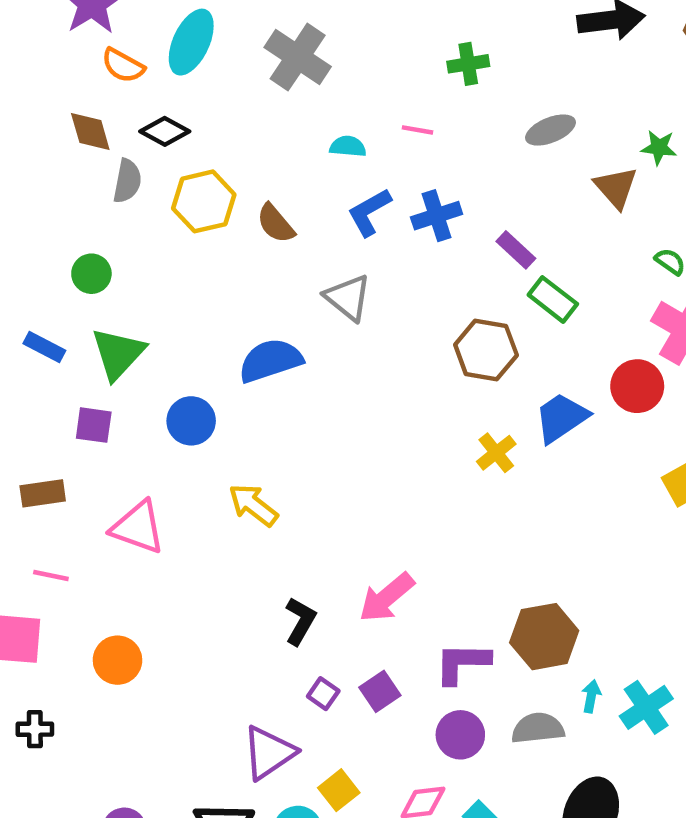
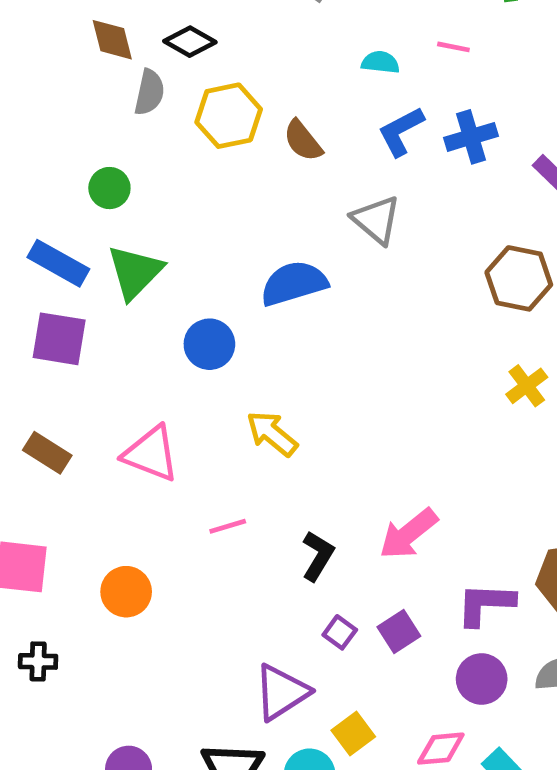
blue rectangle: (44, 347) -> (58, 263), size x1.4
purple square: (94, 425) -> (59, 339), moved, size x1.4
brown rectangle: (43, 493) -> (47, 453), moved, turned 39
pink line: (51, 576) -> (228, 526), moved, turned -30

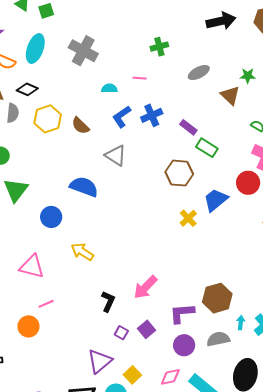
blue semicircle: (294, 283) -> (84, 187), turned 44
pink line: (228, 526) -> (46, 304), moved

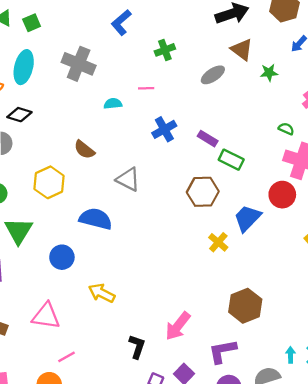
brown triangle: (230, 95) -> (242, 50), moved
blue L-shape: (122, 117) -> (121, 22), moved
yellow hexagon: (48, 119) -> (49, 182), moved
brown hexagon: (217, 298) -> (245, 306), moved

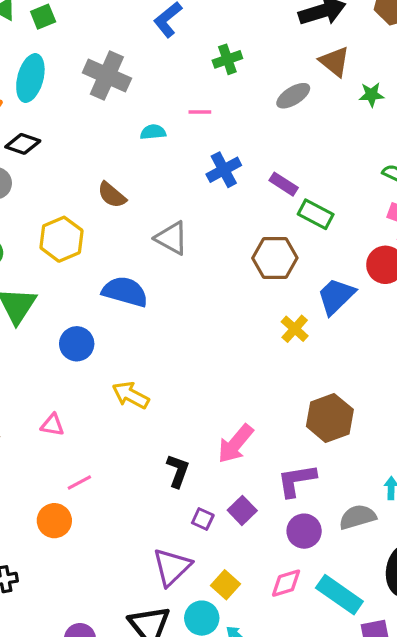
pink triangle: (46, 316) -> (52, 425), size x0.6

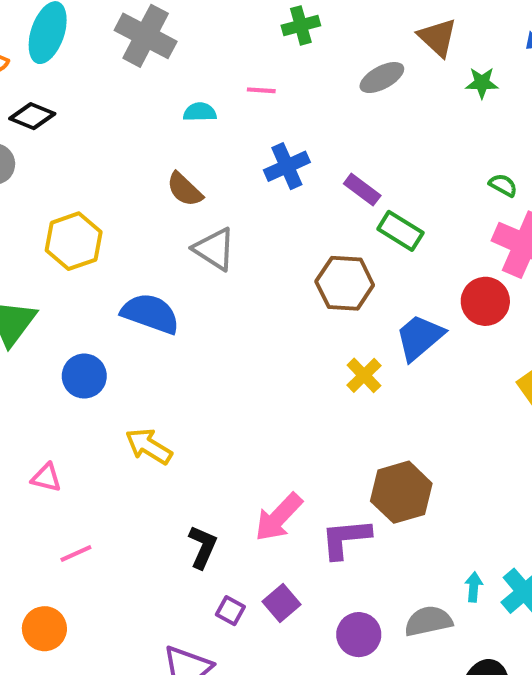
brown semicircle: (112, 195) -> (185, 189), moved
purple L-shape: (296, 480) -> (346, 538), moved
orange circle: (54, 521) -> (44, 629), moved

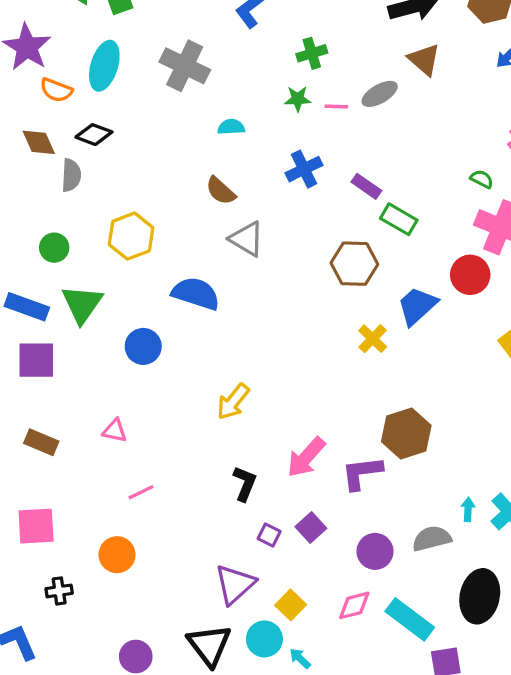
green star: (482, 83) -> (298, 99), moved
pink line: (261, 90) -> (336, 106), moved
yellow arrow: (149, 446) -> (233, 402), moved, turned -81

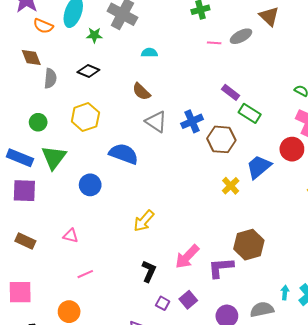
green star: (298, 99) -> (94, 35), moved
black diamond: (94, 135) -> (88, 71), moved
blue cross: (304, 169) -> (192, 121), moved

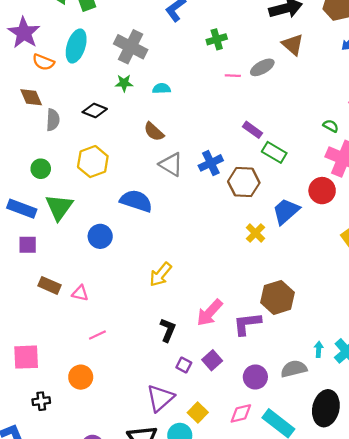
green star: (94, 35) -> (124, 83), moved
purple square: (24, 191) -> (28, 245), size x0.7
brown rectangle: (25, 241) -> (49, 285), moved

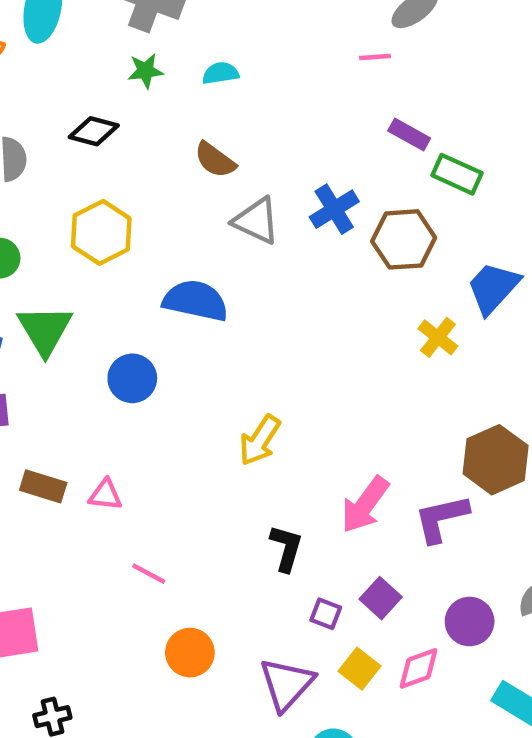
pink line: (233, 76) -> (375, 57), moved
pink line: (97, 335) -> (149, 574), turned 60
orange circle: (81, 377) -> (190, 653), moved
yellow square: (198, 413) -> (360, 669), moved
pink diamond: (241, 413) -> (418, 668), moved

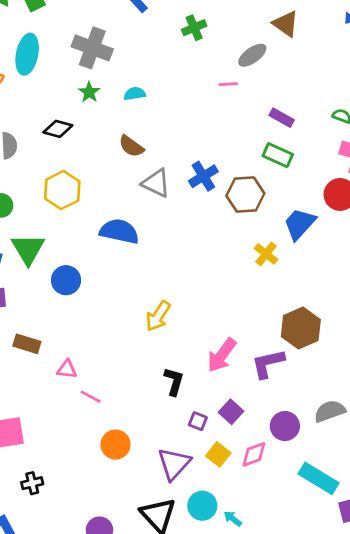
green star: (145, 71) -> (89, 92), turned -30
purple rectangle: (409, 135) -> (282, 118), moved
blue circle: (132, 378) -> (66, 280), moved
pink triangle: (105, 495) -> (67, 369), moved

